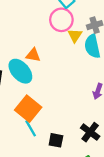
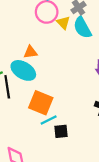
cyan line: (31, 128) -> (49, 120), turned -70
black square: (56, 140) -> (61, 131), moved

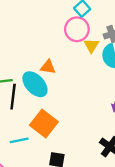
cyan line: (49, 120) -> (19, 140), moved

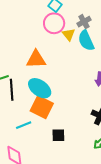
orange triangle: (48, 67) -> (36, 59), size x1.5
cyan ellipse: (35, 84) -> (40, 88), moved

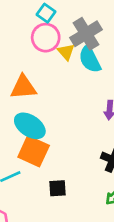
gray cross: (84, 22) -> (86, 34), size x1.6

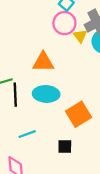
cyan ellipse: (30, 126) -> (46, 94), turned -35
orange square: (34, 151) -> (78, 114), moved, turned 30

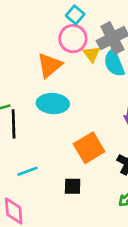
orange triangle: (43, 62) -> (50, 65), moved, turned -40
cyan ellipse: (46, 94) -> (53, 104), moved

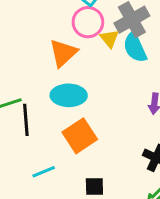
orange square: (89, 148) -> (80, 136), moved

